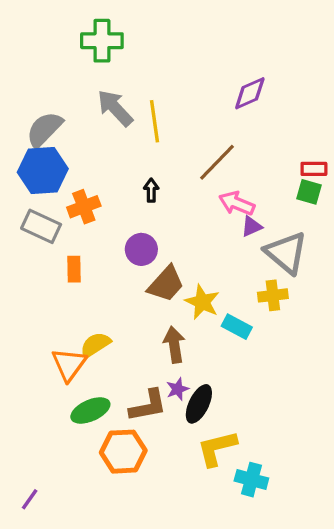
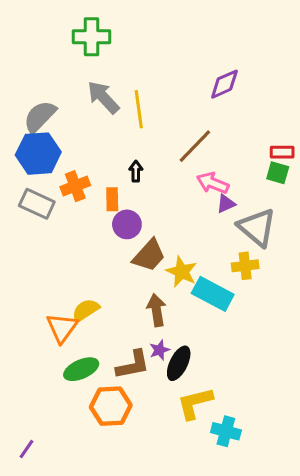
orange rectangle: (74, 269) -> (112, 199), moved
cyan rectangle: (237, 327) -> (213, 294), size x1.5

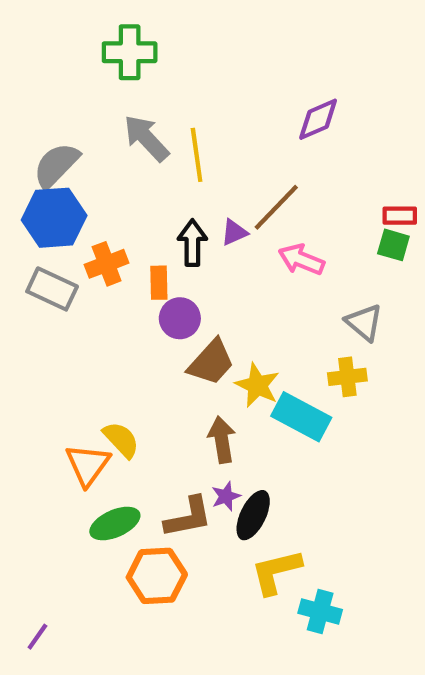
black arrow: (136, 171) -> (192, 243), size x1.5
purple triangle: (226, 204) -> (234, 232), moved
gray triangle: (257, 227) -> (364, 322), size x0.7
yellow semicircle: (86, 310) -> (121, 440), turned 80

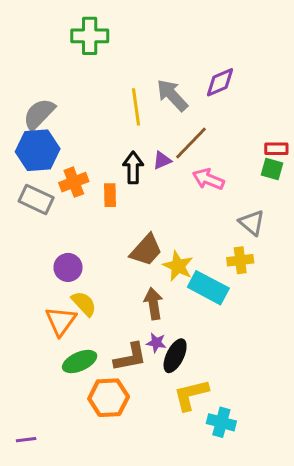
gray arrow: (146, 138) -> (172, 95), moved
purple circle: (180, 318) -> (68, 267), moved
purple star: (226, 496) -> (156, 343), turned 30
purple line: (37, 637) -> (26, 440), turned 48

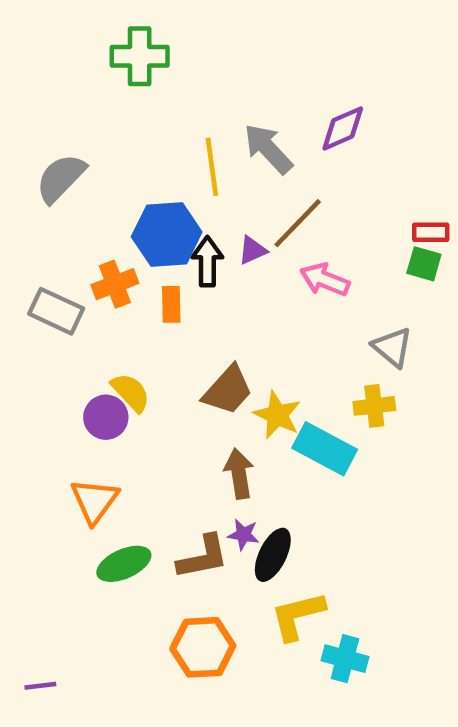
blue hexagon: (38, 150) -> (167, 234), moved
yellow semicircle: (84, 304) -> (131, 392), moved
orange hexagon: (109, 398) -> (203, 647), moved

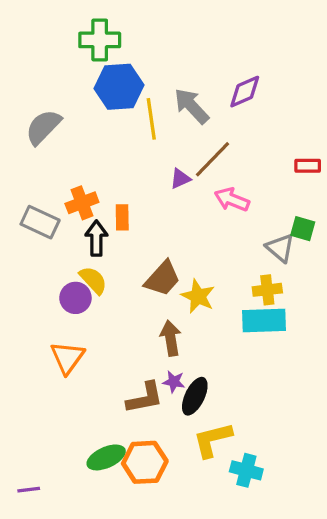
blue hexagon: (167, 234) -> (119, 87), moved
black arrow: (207, 262) -> (96, 238), moved
green square: (424, 264) -> (303, 229), moved
cyan rectangle: (325, 449) -> (264, 320), moved, turned -30
green ellipse: (124, 564) -> (106, 457), moved

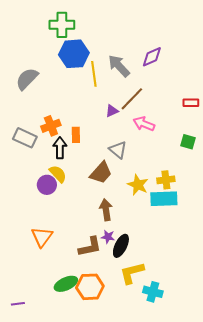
gray triangle: (280, 248) -> (118, 150), moved
yellow star: (198, 296) -> (138, 185), moved
orange triangle: (67, 358) -> (42, 237), moved

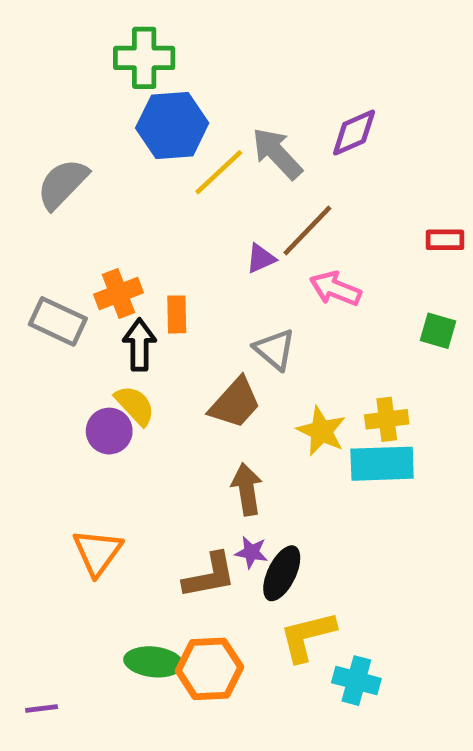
yellow line: (94, 74) -> (219, 172), turned 55
green ellipse: (66, 284) -> (153, 662), turned 30

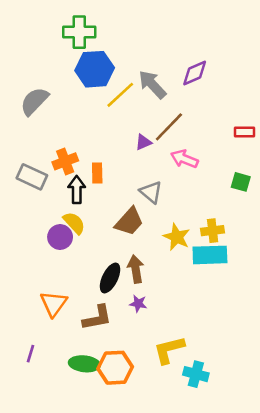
black ellipse: (282, 573) -> (110, 278), moved
brown L-shape: (209, 576) -> (97, 318), moved
purple line: (42, 709) -> (31, 354), moved, turned -66

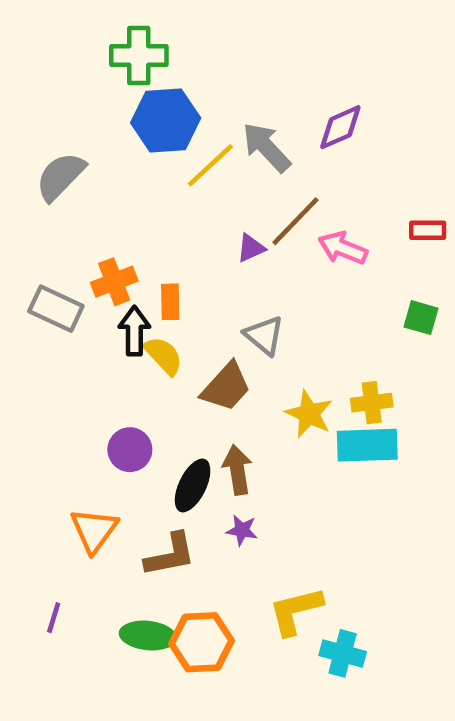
pink arrow: (184, 159) -> (343, 248), moved
yellow semicircle: (74, 223) -> (163, 356), moved
purple circle: (60, 237) -> (130, 450), moved

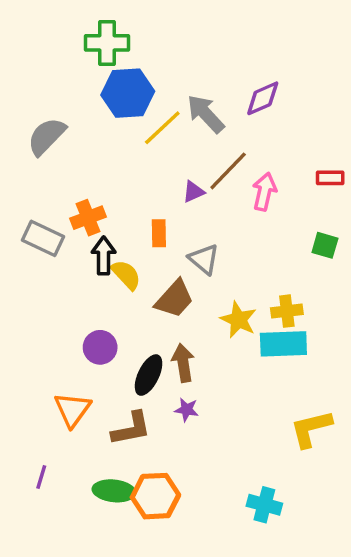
pink arrow: (343, 248) -> (264, 192), turned 81
orange rectangle: (170, 302) -> (159, 233), moved
yellow L-shape: (296, 611) -> (311, 429), moved

